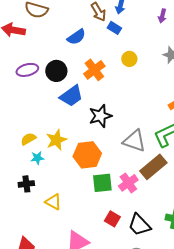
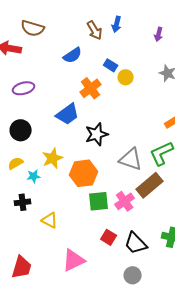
blue rectangle: (114, 28) -> (111, 65), moved
black circle: (56, 71) -> (21, 130), moved
yellow semicircle: (28, 139) -> (16, 163), moved

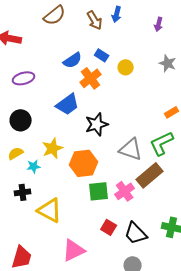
brown semicircle: (33, 28) -> (55, 15), moved, turned -55
blue semicircle: (73, 55) -> (73, 60), moved
blue rectangle: (111, 65) -> (102, 55), moved
yellow triangle: (50, 220) -> (50, 210), size x1.5

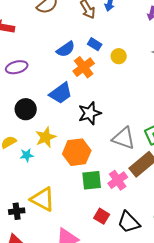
black circle: (21, 120) -> (26, 109), moved
black cross: (23, 192) -> (17, 211), moved

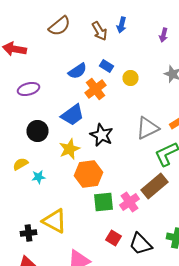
black star: (90, 113) -> (102, 135), turned -30
yellow star: (46, 137) -> (70, 149), moved
gray triangle: (124, 138) -> (148, 128), moved, turned -45

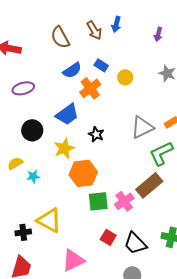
brown semicircle: (60, 26) -> (60, 37), moved, turned 100
black star: (102, 135) -> (96, 134), size x0.7

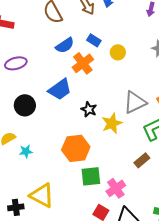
yellow star: (64, 148) -> (112, 123), moved
brown rectangle: (149, 185) -> (142, 160), size x0.6
pink cross: (124, 201) -> (116, 188), moved

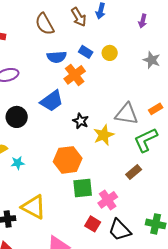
blue semicircle: (65, 45) -> (57, 57), turned 30
yellow circle: (118, 52) -> (110, 53), moved
gray triangle: (135, 102) -> (127, 114), turned 35

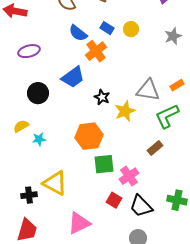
blue semicircle: (57, 57) -> (78, 33), turned 42
gray star: (152, 60) -> (173, 36), turned 30

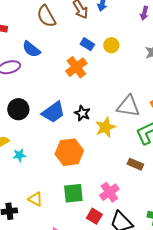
blue semicircle: (78, 33) -> (31, 49), moved
blue trapezoid: (73, 77) -> (53, 112), moved
brown rectangle: (155, 148) -> (135, 164), turned 63
green square: (104, 164) -> (73, 193), moved
yellow triangle: (55, 183) -> (35, 199), size x0.6

